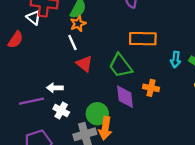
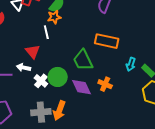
red triangle: (84, 64) -> (33, 52), moved
purple diamond: (125, 97) -> (81, 87), turned -30
white cross: (61, 111) -> (41, 81), moved
green circle: (97, 114) -> (58, 77), moved

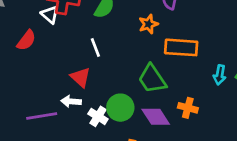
orange star: (54, 17) -> (148, 24), moved

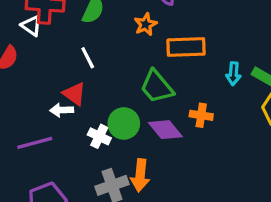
white arrow: (71, 101) -> (62, 110), moved

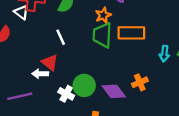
green trapezoid: (157, 87) -> (102, 35), moved, turned 40
orange cross: (201, 115) -> (140, 82), turned -35

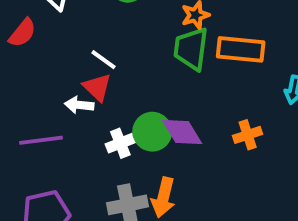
white line: (61, 37) -> (103, 60), moved, turned -35
purple diamond: (114, 91) -> (182, 132), moved
white cross: (66, 94) -> (120, 143), turned 35

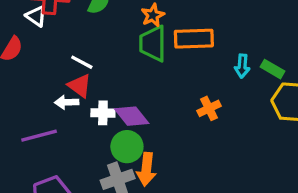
green circle: (152, 132) -> (127, 147), moved
purple diamond: (182, 132) -> (132, 116), moved
white cross: (120, 143) -> (103, 113), moved, turned 30

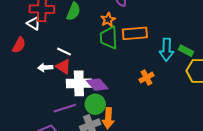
cyan arrow: (242, 66) -> (167, 50), size x1.5
white arrow: (67, 102) -> (45, 68), moved
white cross: (103, 113) -> (79, 83), size x1.6
purple line: (39, 136) -> (65, 108), moved

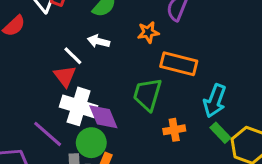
green trapezoid: (109, 38) -> (147, 94), moved
green rectangle: (186, 51) -> (220, 133), moved
white arrow: (45, 68) -> (99, 41), moved
purple line: (65, 108) -> (48, 134), turned 40

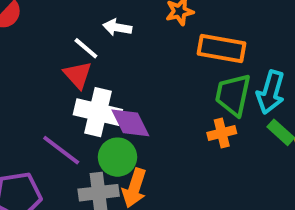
green trapezoid: (147, 94) -> (233, 95), moved

